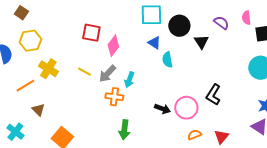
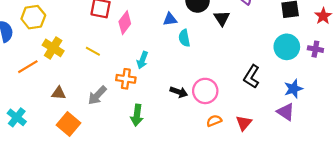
blue triangle: (154, 43) -> (170, 19), turned -40
gray arrow: (107, 74) -> (97, 95), moved
black L-shape: (213, 95) -> (252, 77), moved
brown triangle: (38, 110) -> (59, 93), moved, turned -40

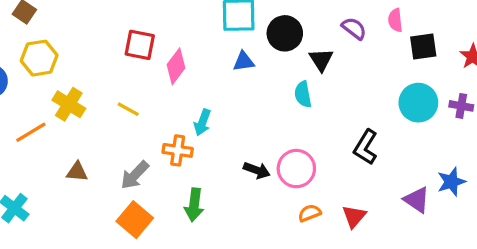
cyan semicircle: (184, 38) -> (303, 94), moved
blue star: (293, 89) -> (451, 182), moved
orange square: (69, 124) -> (135, 220), moved

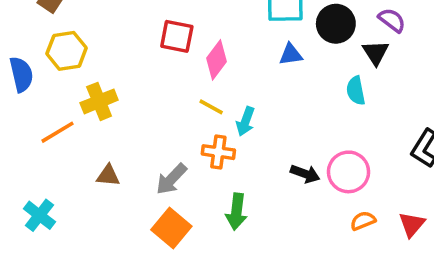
purple semicircle: (354, 28) -> (392, 20), moved
yellow cross: (69, 104) -> (99, 101), turned 36
yellow line: (128, 109) -> (211, 107), moved

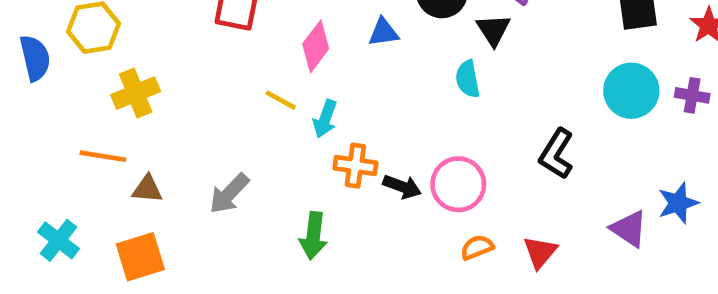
pink diamond: (217, 60) -> (316, 46), moved
orange line: (58, 132) -> (103, 156), moved, turned 40
orange cross: (218, 152) -> (355, 166), moved
orange square: (171, 228) -> (140, 257), moved, turned 33

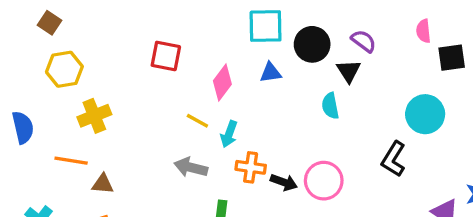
blue semicircle: (35, 58) -> (23, 127), moved
cyan circle: (631, 91) -> (425, 114), moved
gray arrow: (229, 194) -> (191, 167), moved, turned 60

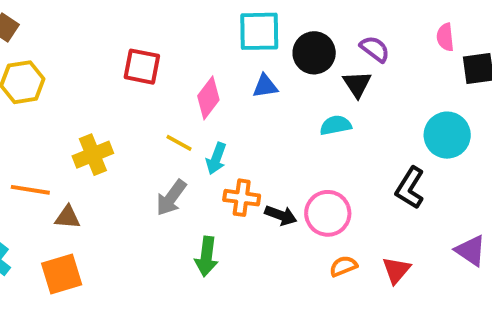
cyan semicircle: (330, 106) -> (336, 125), turned 90
yellow cross: (94, 116) -> (93, 155), moved
gray arrow: (191, 167) -> (171, 198), turned -68

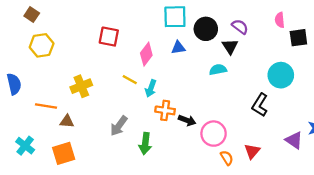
gray arrow: (171, 198) -> (119, 126), moved
pink circle: (328, 213) -> (214, 134), moved
orange semicircle: (343, 266) -> (227, 158), moved, turned 80

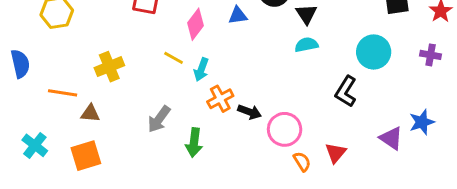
cyan semicircle: (218, 70) -> (306, 45), moved
orange cross: (165, 110) -> (220, 99), turned -36

